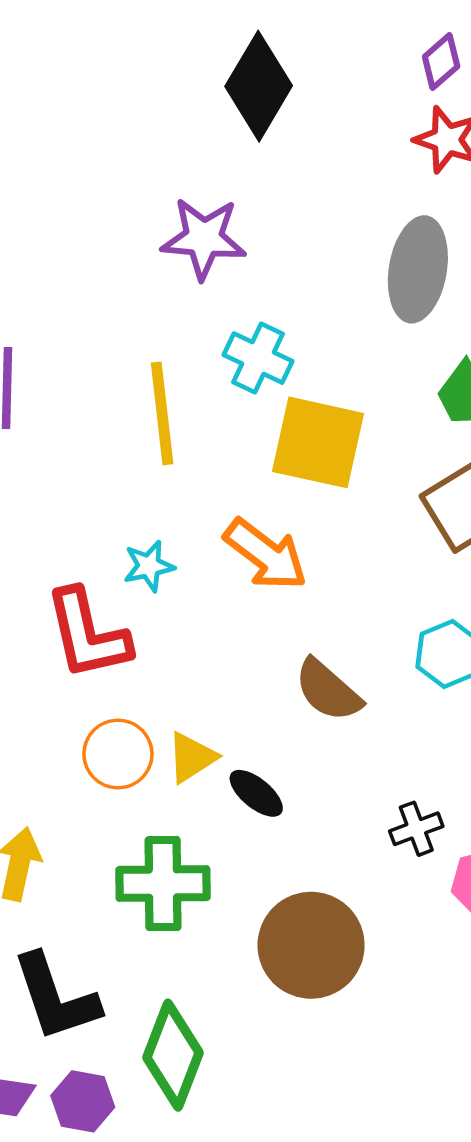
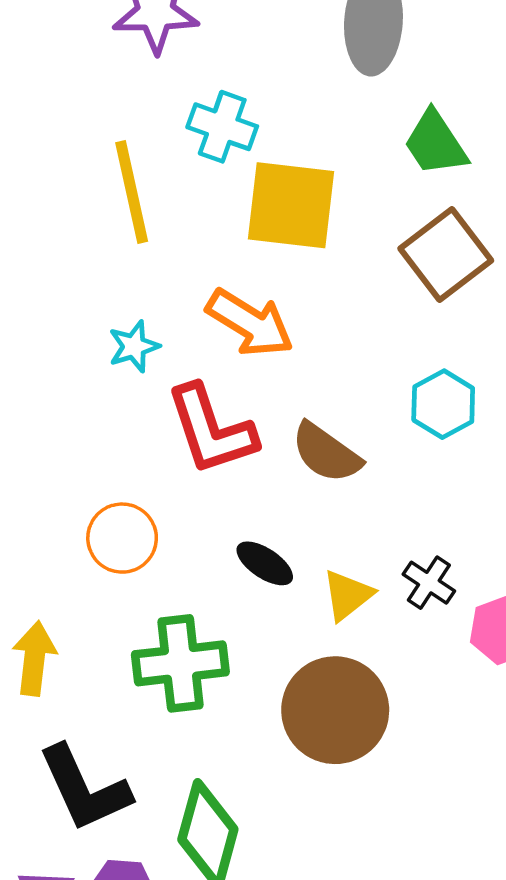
red L-shape: (88, 634) -> (211, 430), moved
yellow triangle: (192, 757) -> (348, 595), moved
black cross: (416, 829) -> (429, 583), turned -30

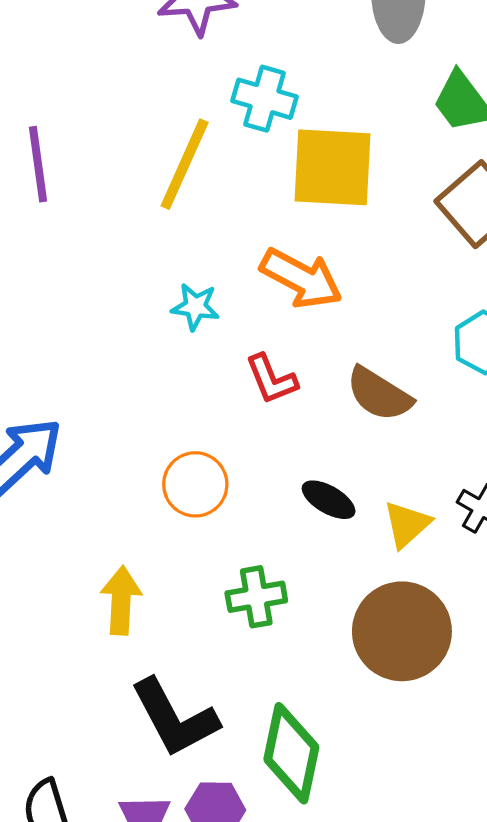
yellow line: (132, 192) -> (185, 164), turned 40
cyan star: (134, 346) -> (195, 307), turned 30
red L-shape: (211, 430) -> (271, 379), size x0.6
green cross: (180, 663) -> (256, 597), size x0.7

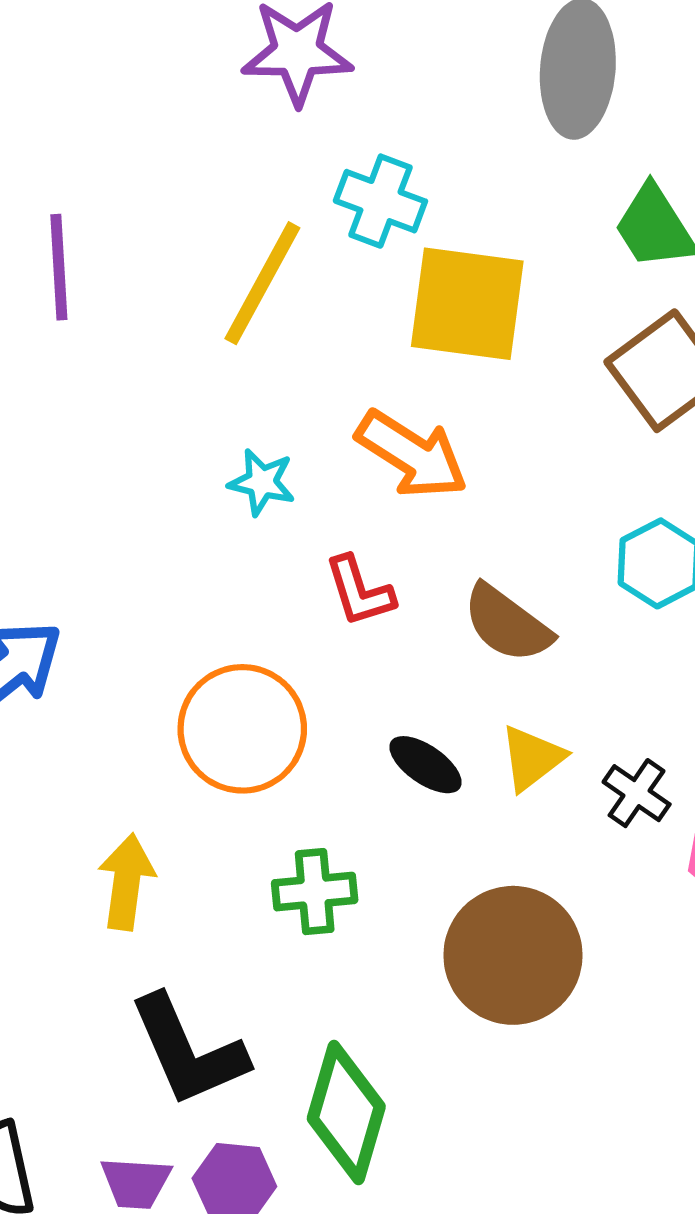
orange circle: (195, 484) -> (242, 729), size x1.4
yellow triangle: (407, 524) -> (532, 758), moved

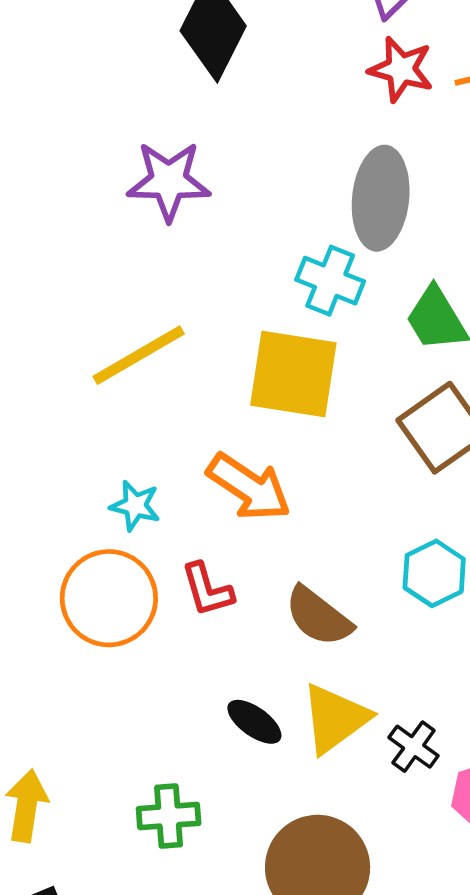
cyan cross: (380, 201) -> (330, 281), moved
yellow line: (262, 283) -> (139, 355), turned 30
orange circle: (242, 729) -> (109, 598), moved
yellow triangle: (532, 758) -> (335, 718), size x1.4

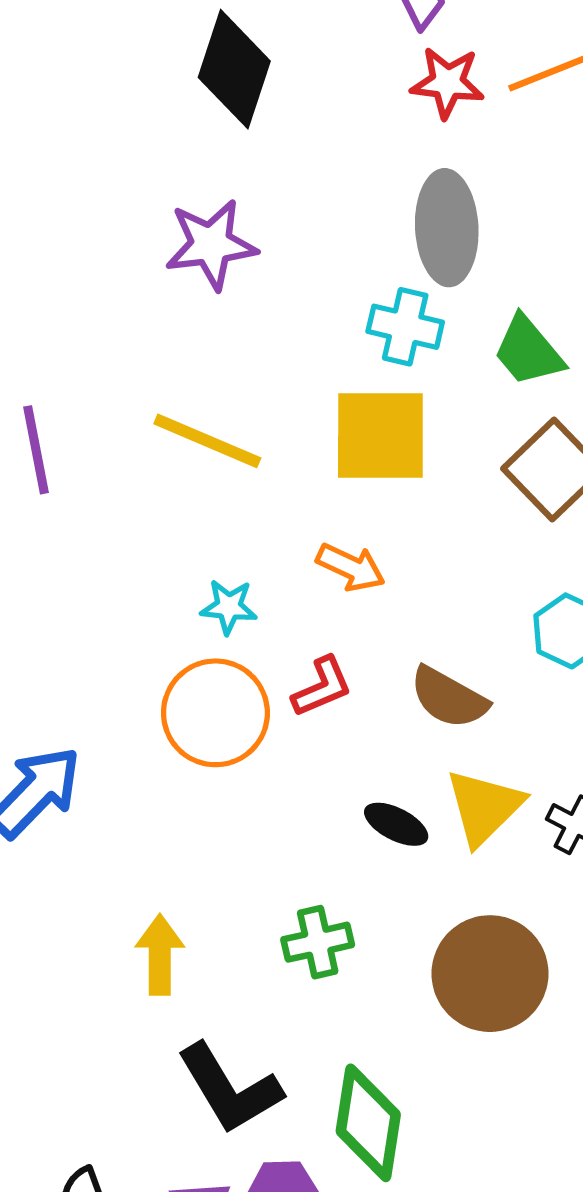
yellow line: (139, 355) -> (207, 441), turned 62
orange arrow: (249, 487) -> (351, 567), size x0.7
red L-shape: (207, 590) -> (322, 687), turned -88

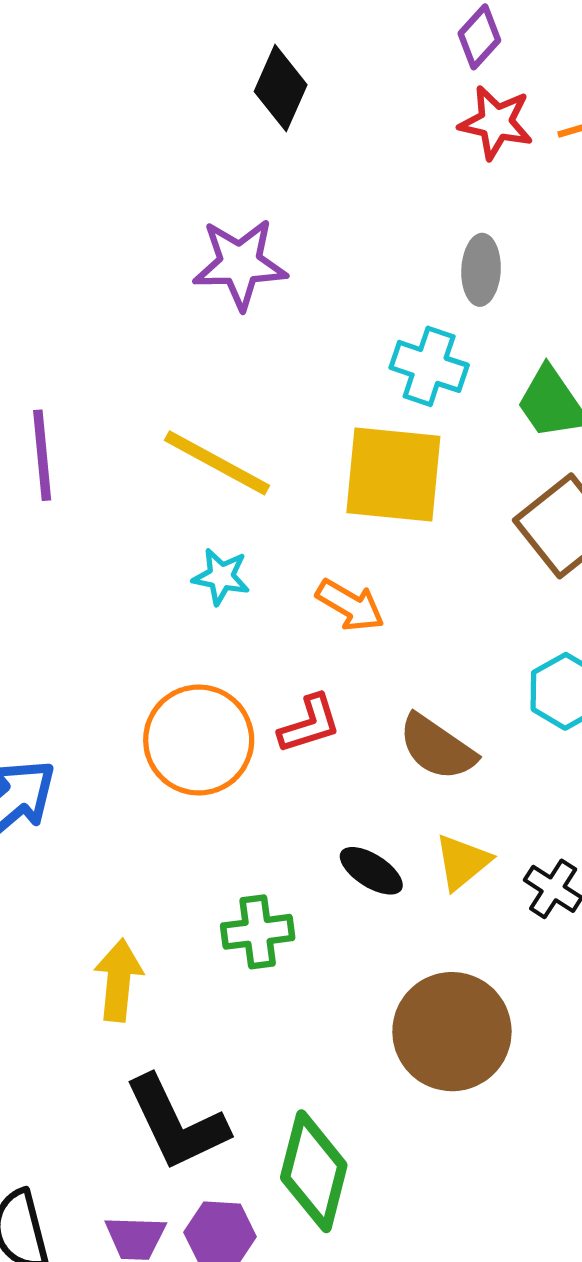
black diamond: (234, 69) -> (281, 88), size x0.7
gray ellipse: (447, 228) -> (481, 270), size x0.6
cyan star: (229, 607) -> (221, 577), moved
yellow triangle: (484, 807) -> (462, 862), size x0.7
green cross: (318, 942) -> (258, 932), moved

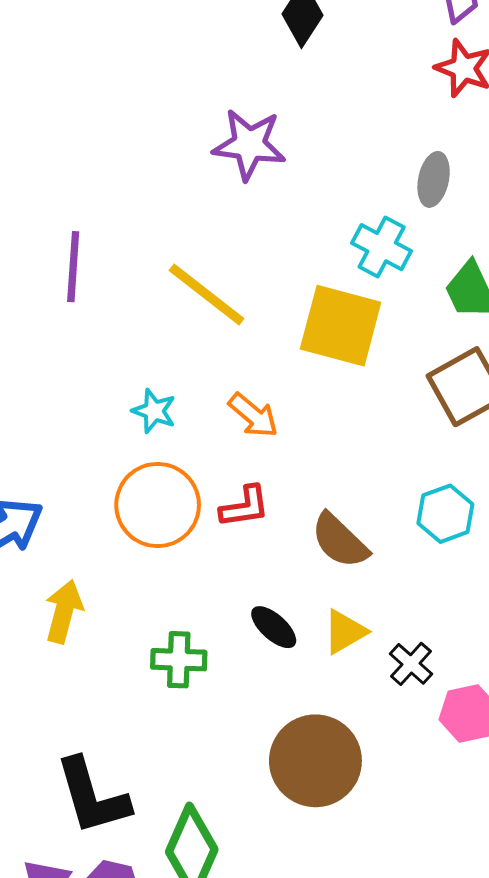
cyan star: (221, 577) -> (154, 411), moved
orange arrow: (350, 605) -> (253, 415), moved
yellow arrow: (119, 980) -> (64, 612), moved

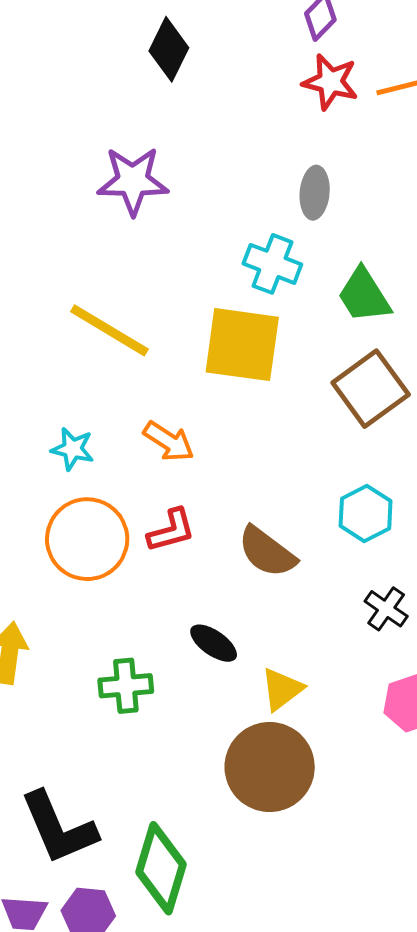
yellow triangle: (345, 632) -> (282, 689), moved
black cross: (411, 664) -> (386, 609), moved

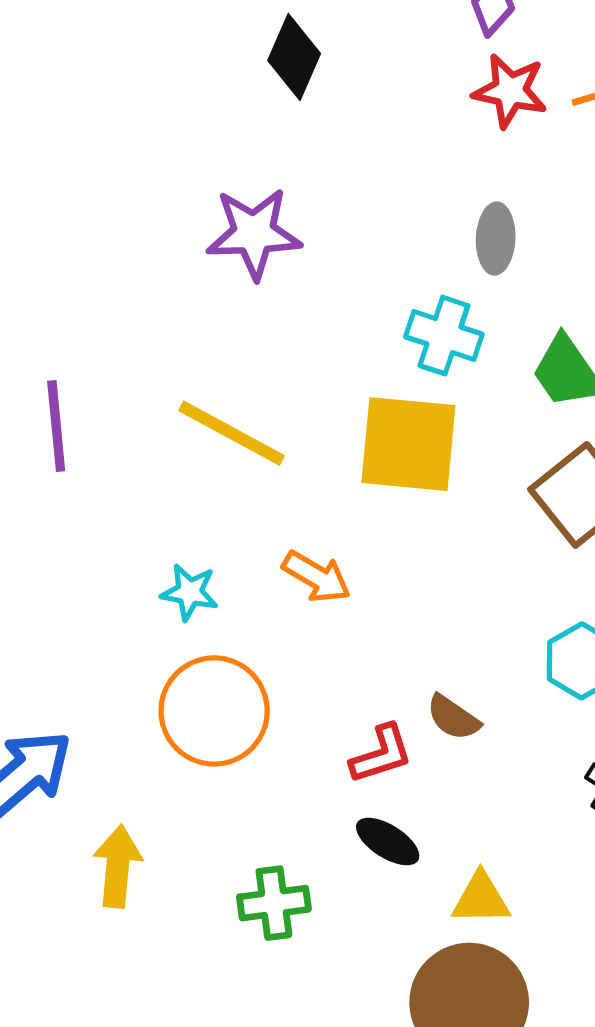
red L-shape: (171, 530) -> (381, 754), moved
brown semicircle: (267, 552) -> (453, 718), size x0.7
yellow triangle: (282, 689) -> (481, 899), turned 39

